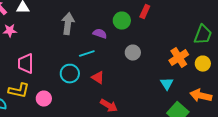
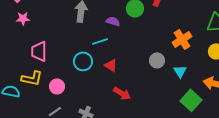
gray circle: (133, 53) -> (157, 60), moved
orange cross: (179, 58) -> (182, 39), moved

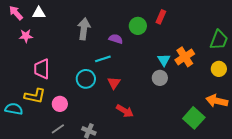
red triangle: (111, 65) -> (114, 83), turned 32
cyan triangle: (180, 71) -> (164, 60), moved

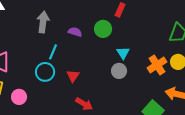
green circle: (138, 26) -> (103, 29), moved
orange cross: (185, 57) -> (157, 65), moved
cyan line: (103, 59) -> (53, 52), moved, turned -49

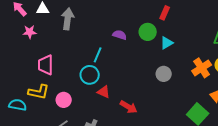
gray arrow: (43, 22) -> (68, 19), moved
cyan triangle: (123, 53) -> (167, 43), moved, turned 32
red triangle: (73, 76) -> (104, 92), moved, turned -40

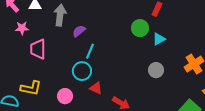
purple semicircle: (120, 35) -> (79, 31), moved, turned -56
pink trapezoid: (46, 65) -> (38, 49), moved
pink circle: (64, 100) -> (65, 96), moved

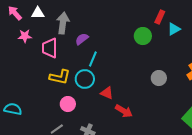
cyan triangle: (159, 39) -> (174, 29), moved
pink trapezoid: (38, 49) -> (50, 48), moved
yellow L-shape: (31, 88) -> (60, 77), moved
red triangle: (96, 88) -> (107, 93), moved

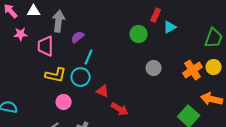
gray circle: (159, 78) -> (154, 68), moved

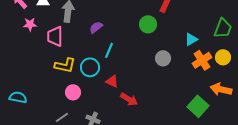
cyan triangle: (170, 27) -> (191, 39), moved
purple semicircle: (78, 37) -> (96, 27), moved
cyan line: (89, 57) -> (109, 50), moved

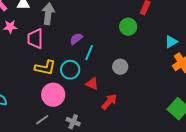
purple semicircle: (96, 27) -> (76, 39), moved
gray circle: (163, 58) -> (120, 67), moved
pink circle: (73, 92) -> (53, 95), size x1.5
red arrow: (129, 99) -> (109, 102), turned -78

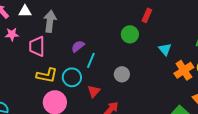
cyan triangle: (171, 42) -> (165, 49), moved, turned -40
red triangle: (92, 84) -> (94, 91), turned 48

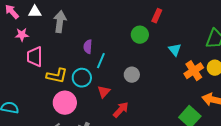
pink trapezoid: (37, 46) -> (35, 57), moved
purple semicircle: (78, 46) -> (88, 47), turned -48

